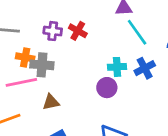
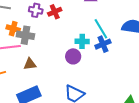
red cross: (78, 31) -> (55, 12), turned 32
cyan line: (137, 32) -> (101, 29), moved

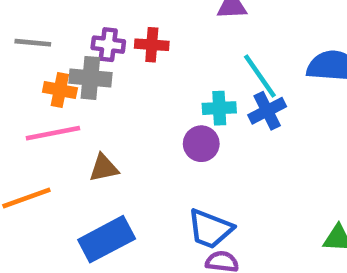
red cross: (55, 12) -> (152, 45), turned 32
gray cross: (25, 35) -> (90, 78), moved

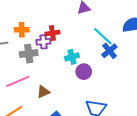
purple cross: (108, 45) -> (43, 42), moved
orange cross: (60, 90) -> (22, 30), moved
cyan cross: (219, 108) -> (72, 57), moved

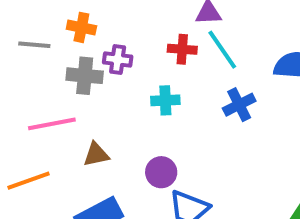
red cross: (52, 33) -> (182, 49), moved
cyan line: (103, 36) -> (222, 50), moved
purple circle: (84, 72) -> (161, 172), moved

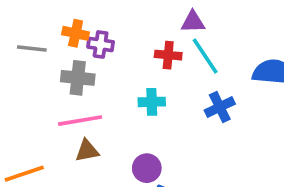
purple cross: (118, 60) -> (101, 44), moved
pink line: (52, 124) -> (80, 121), moved

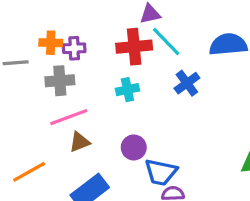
red cross: (168, 55) -> (134, 47), size x1.5

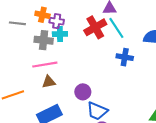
red cross: (134, 47) -> (95, 27), turned -35
blue cross: (187, 83) -> (125, 57), turned 35
cyan cross: (127, 90) -> (60, 34), moved

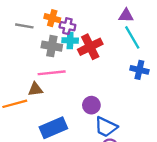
red cross: (95, 27) -> (90, 47), moved
brown triangle: (49, 82) -> (35, 89), moved

